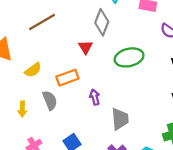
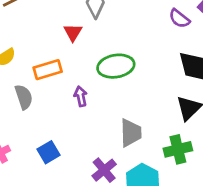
green ellipse: (129, 57) -> (116, 66), moved
gray trapezoid: (120, 119) -> (131, 133), moved

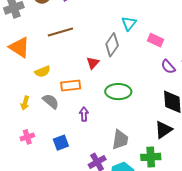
purple arrow: (81, 96) -> (84, 114), moved
gray semicircle: (24, 97) -> (51, 101), turned -42

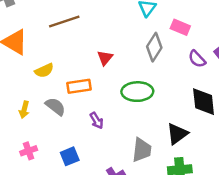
gray diamond: (112, 45) -> (154, 47), moved
purple arrow: (84, 114) -> (97, 121), turned 152
black triangle: (163, 130) -> (177, 134), moved

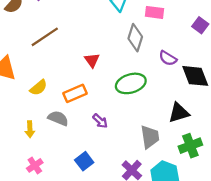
purple semicircle: (197, 59) -> (168, 58), moved
black triangle: (177, 134) -> (179, 113), turned 35
pink cross: (29, 151) -> (35, 165), moved

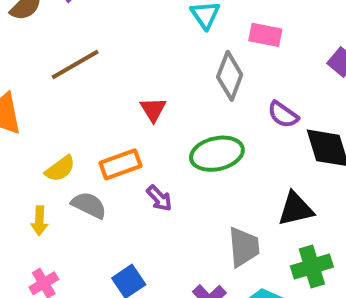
yellow semicircle: (39, 88) -> (60, 169), moved
purple arrow: (100, 121) -> (159, 198), moved

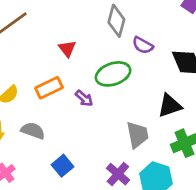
purple semicircle: (283, 115) -> (143, 45), moved
purple arrow: (159, 198) -> (84, 98), moved
gray semicircle: (89, 205) -> (33, 131), moved

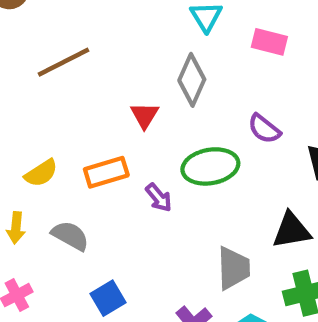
gray diamond: (116, 21) -> (192, 80), moved

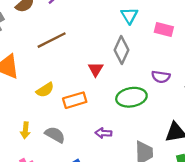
purple semicircle: (264, 129) -> (161, 77), turned -30
yellow semicircle: (41, 173) -> (45, 90), moved
purple arrow: (159, 198) -> (103, 133), moved, turned 133

